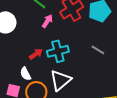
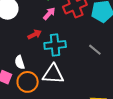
red arrow: (36, 54) -> (35, 34), moved
white triangle: (60, 80) -> (53, 74), turned 35

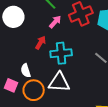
red arrow: (35, 34) -> (41, 43), turned -32

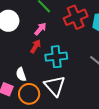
pink arrow: (55, 22) -> (40, 29), moved
white triangle: (59, 82) -> (55, 86), turned 45

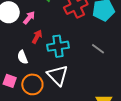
pink arrow: (40, 29) -> (29, 18), moved
white semicircle: (21, 74) -> (23, 57), moved

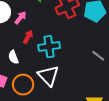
gray line: (98, 49) -> (98, 56), moved

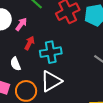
white triangle: (48, 76) -> (51, 81), turned 45

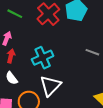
red arrow: (30, 43) -> (11, 56), moved

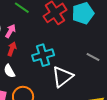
white triangle: (50, 86) -> (63, 77), moved

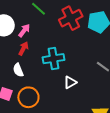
white triangle: (63, 77) -> (70, 82), size x0.6

